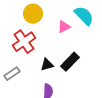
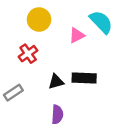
red cross: (24, 42) -> (28, 54), size x0.7
black rectangle: (70, 62) -> (84, 78), turned 48

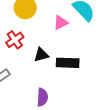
black triangle: (56, 82) -> (41, 55), moved

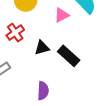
black rectangle: (68, 63) -> (69, 56), turned 40

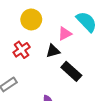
black triangle: (42, 48) -> (53, 51), moved

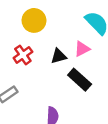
pink triangle: (65, 34) -> (82, 49), moved

